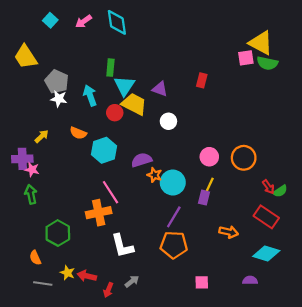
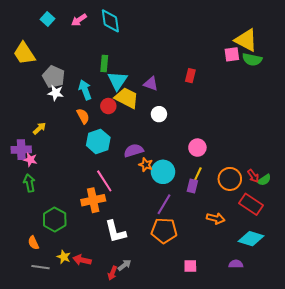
orange semicircle: (78, 133) -> (83, 116), moved, turned -140
orange circle: (244, 158) -> (230, 179), moved
red arrow: (108, 290) -> (112, 273), moved

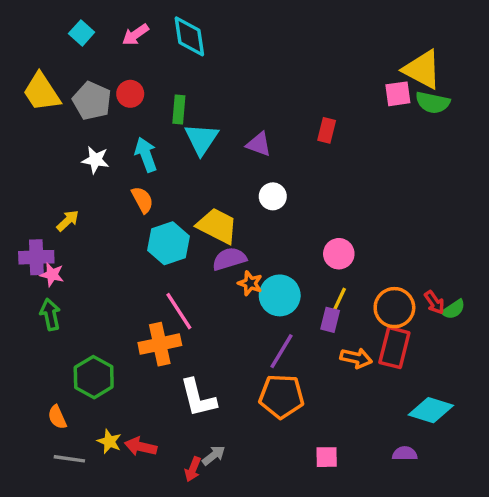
gray pentagon: (54, 77) -> (92, 101), moved
yellow trapezoid: (127, 98) -> (217, 226), moved
red circle: (108, 106) -> (130, 94), moved
red rectangle: (251, 204) -> (394, 348), moved, turned 70
orange arrow: (216, 218) -> (356, 358), moved

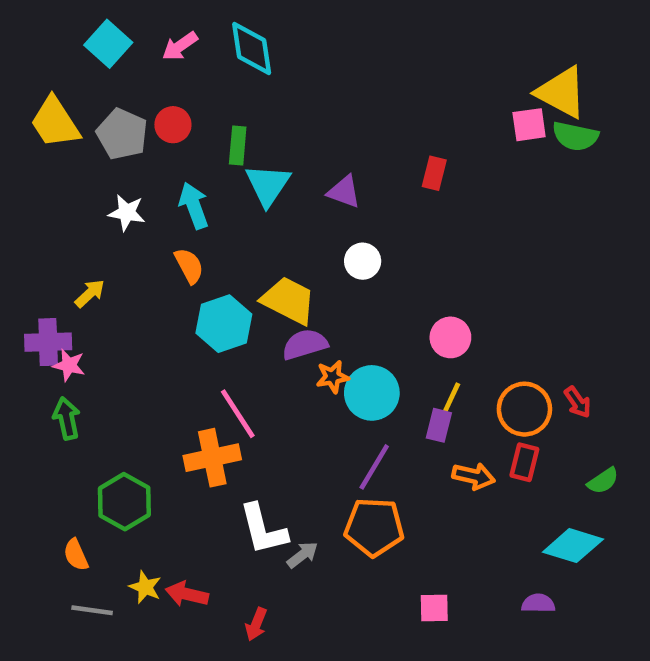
cyan square: (82, 33) -> (108, 44), size x1.4
orange star: (250, 283) -> (333, 377), turned -30
green semicircle: (454, 309) -> (603, 481), moved
red rectangle: (394, 348) -> (524, 462), size x0.7
gray arrow: (214, 455) -> (302, 555), moved

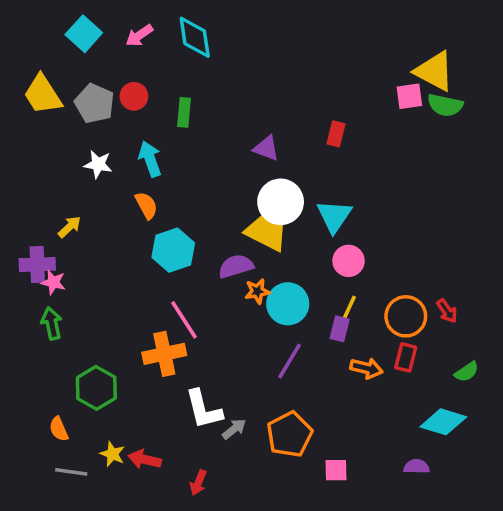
cyan triangle: (268, 185) -> (334, 216), moved
white circle: (363, 261) -> (281, 202), size x1.6
yellow trapezoid: (289, 300) -> (266, 232), moved
orange pentagon: (374, 527) -> (290, 434), moved, turned -30

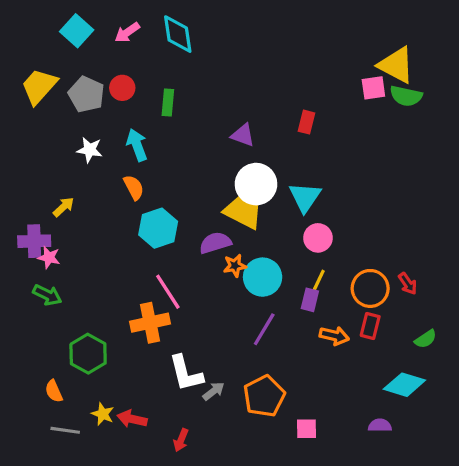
yellow trapezoid: (43, 95) -> (39, 86), turned 75
green arrow: (52, 323) -> (47, 295), turned 128

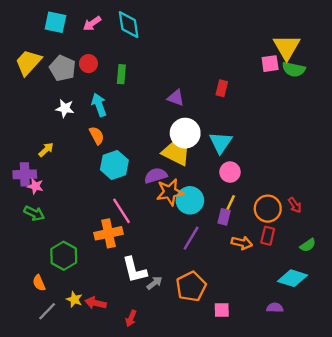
cyan square: (77, 31) -> (55, 22), turned -30
yellow triangle: (396, 65) -> (287, 47), turned 32
orange star: (235, 266) -> (170, 192), size x1.6
gray line: (65, 430) -> (47, 311), turned -54

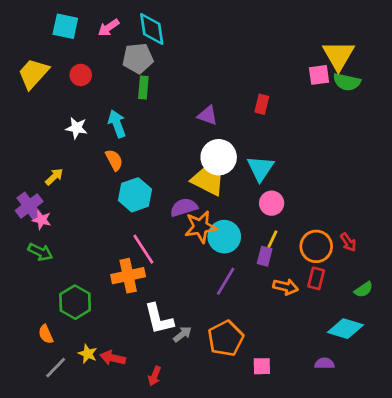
red circle: (88, 64) -> (81, 75), moved
gray pentagon: (63, 68) -> (138, 58), moved, turned -30
purple cross: (25, 174) -> (29, 206), turned -35

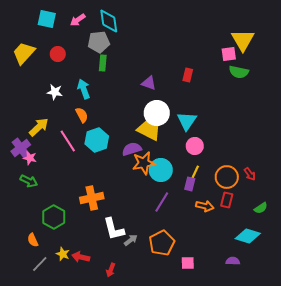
green semicircle: (347, 82) -> (239, 72), moved
yellow arrow: (54, 177) -> (39, 127), size x1.5
pink line: (143, 249) -> (68, 141), moved

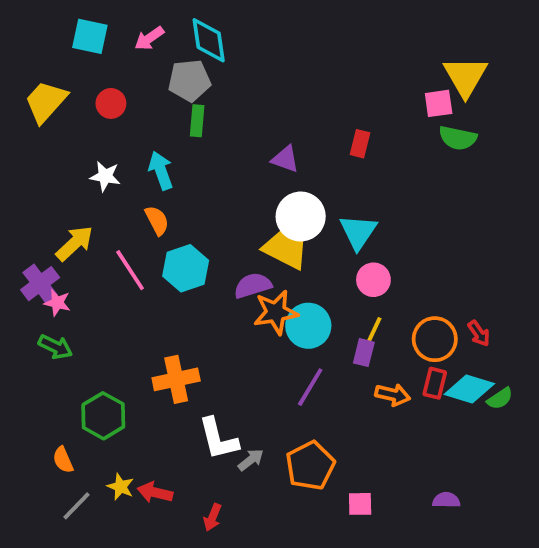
cyan diamond: (248, 236) -> (469, 389), moved

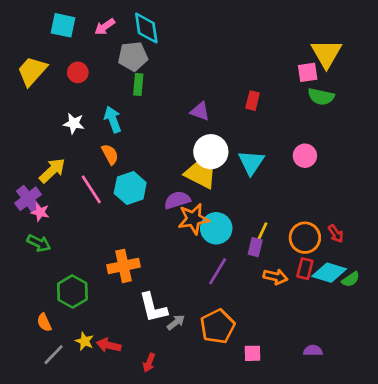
pink circle: (373, 280) -> (305, 156), moved

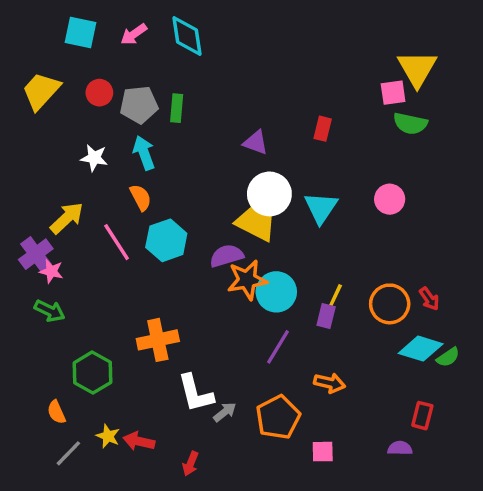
gray pentagon: (133, 56) -> (139, 105), moved
red rectangle: (305, 269) -> (422, 416), moved
orange arrow: (275, 277) -> (330, 383), moved

